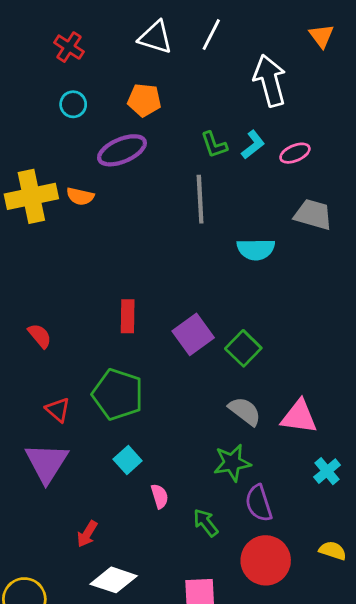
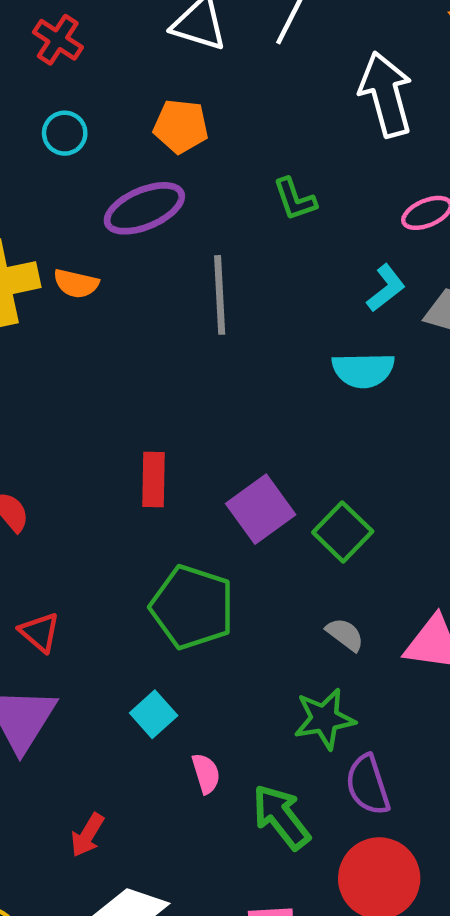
cyan L-shape: (253, 145) -> (386, 288), moved
gray line: (200, 199) -> (220, 295), moved
green pentagon: (118, 394) -> (192, 607), moved
gray semicircle: (245, 411) -> (345, 634), size x0.7
green arrow: (206, 523) -> (281, 817), size x1.4

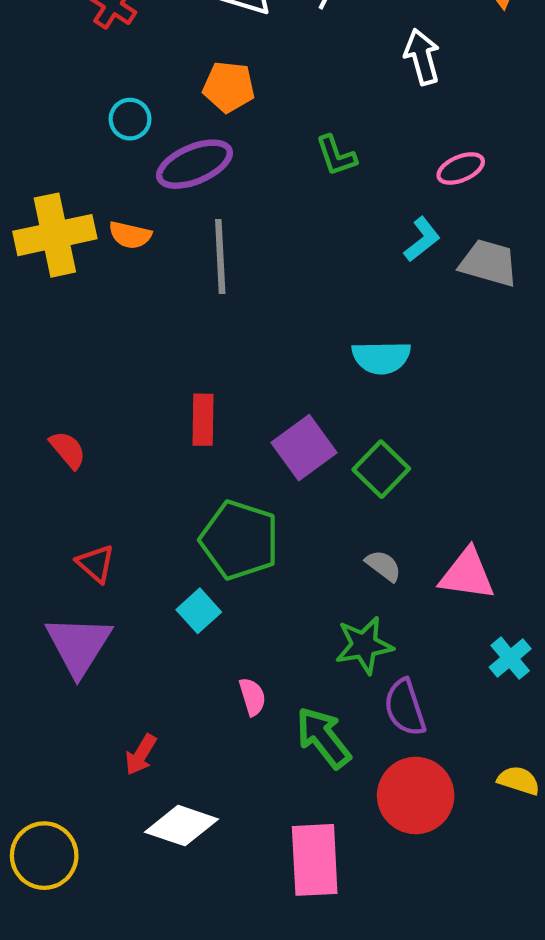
white arrow: (386, 94) -> (422, 57), size x0.7
cyan circle: (65, 133) -> (130, 119), moved
gray line: (220, 295) -> (220, 257), moved
cyan semicircle: (363, 370) -> (381, 357), moved
cyan square: (154, 714) -> (199, 611), moved

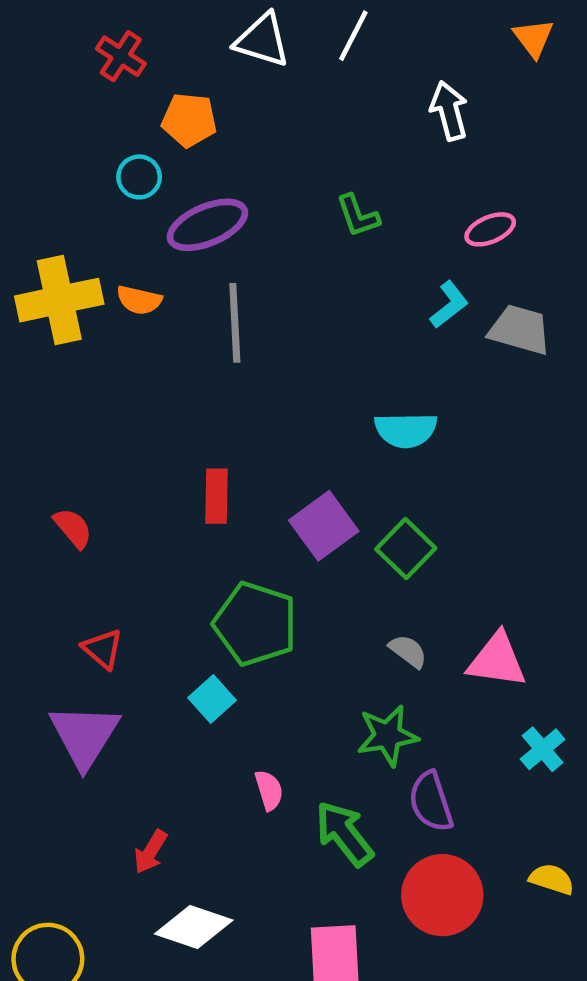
orange pentagon: (229, 87) -> (189, 120), moved

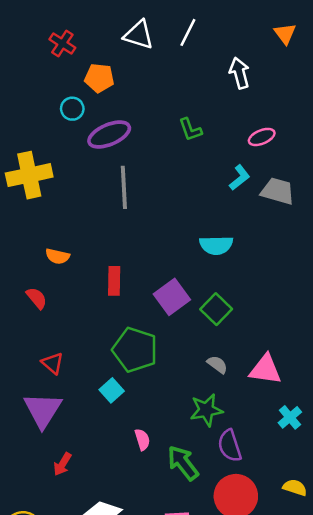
orange semicircle: (139, 300) -> (57, 256), moved
red arrow: (150, 852) -> (62, 464), moved

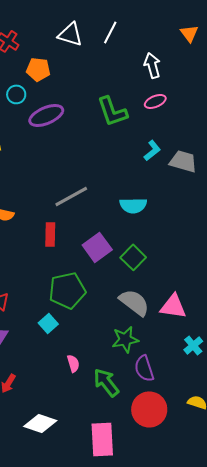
green L-shape: (190, 130) -> (112, 111), size x1.6
pink ellipse: (262, 137) -> (155, 101), moved
gray line: (124, 187) -> (71, 196), moved, turned 64
green pentagon: (135, 350) -> (67, 290), turned -30
gray semicircle: (217, 365) -> (134, 302), size x1.8

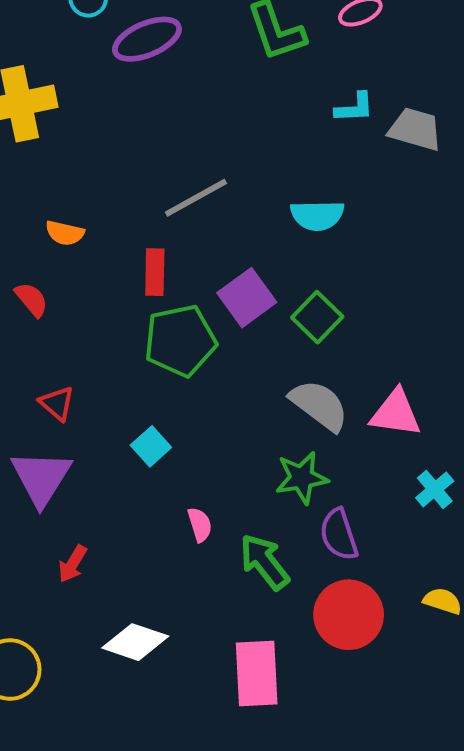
cyan L-shape: (152, 150) -> (354, 108), turned 35
green pentagon: (67, 290) -> (180, 341), moved

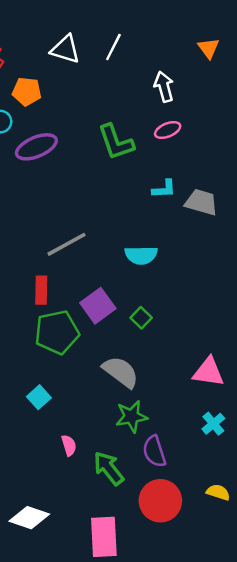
green square: (317, 317) -> (141, 318), size x0.7
gray semicircle: (319, 405) -> (121, 372), moved
pink triangle: (396, 413) -> (209, 372), moved

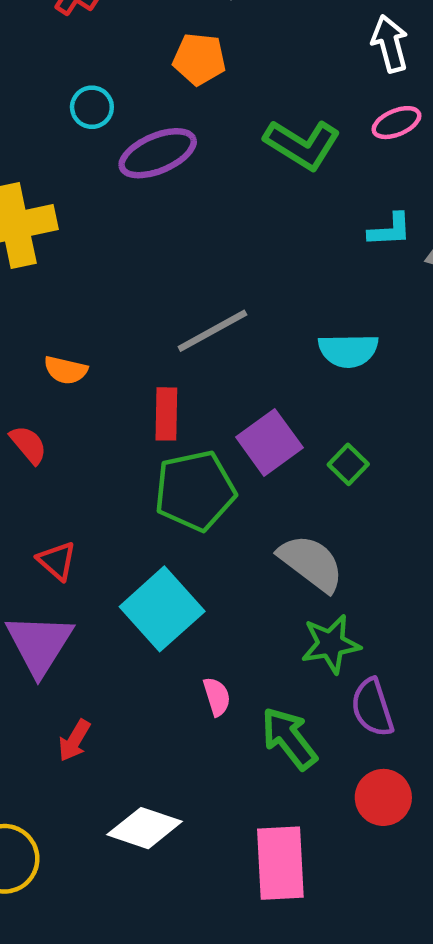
orange pentagon: (27, 91) -> (199, 59), moved
green L-shape: (116, 142) -> (302, 144), turned -39
cyan square: (39, 397) -> (162, 609), size x1.8
red circle: (160, 501) -> (383, 797), size x0.7

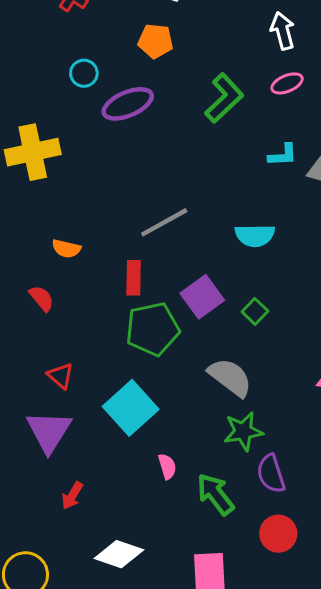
green L-shape: (302, 144) -> (224, 98), turned -75

